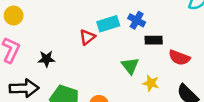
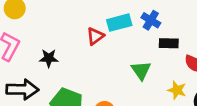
yellow star: (151, 83) -> (177, 90), moved

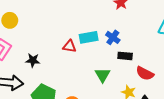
red triangle: (95, 36) -> (69, 46), turned 40

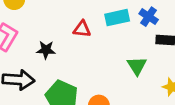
red triangle: (69, 46) -> (82, 29), moved

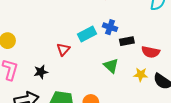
red triangle: (82, 29) -> (63, 49), turned -40

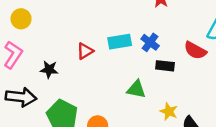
red semicircle: (151, 52) -> (195, 50), moved
green triangle: (111, 66) -> (136, 89), turned -49

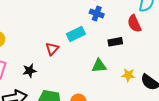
blue cross: (150, 42) -> (97, 13), moved
red semicircle: (195, 50) -> (134, 24), turned 54

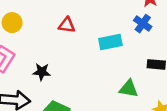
red triangle: (52, 49) -> (67, 25), moved, turned 40

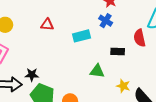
black star: (42, 72) -> (32, 75), moved

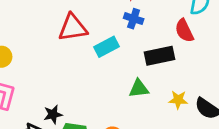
red triangle: (47, 25) -> (73, 28), moved, size x1.6
black rectangle: (118, 51) -> (159, 56), size x1.5

